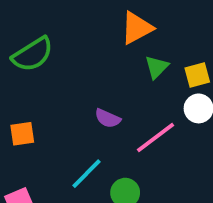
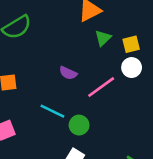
cyan line: (87, 174) -> (52, 111), turned 70

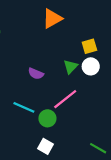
green triangle: (103, 38) -> (71, 67), moved
pink line: (101, 87) -> (65, 99), moved

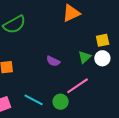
cyan line: (24, 107) -> (34, 100), moved

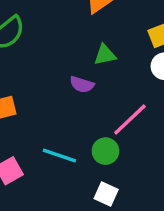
green triangle: (84, 57) -> (105, 55), moved, turned 40

